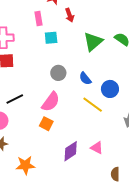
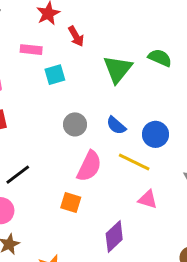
pink rectangle: (38, 18) -> (31, 50), turned -64
pink semicircle: (51, 102) -> (89, 166), moved
pink triangle: (97, 148) -> (148, 199), moved

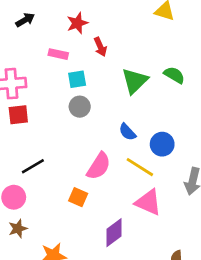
gray circle: (75, 124) -> (80, 107), moved
pink triangle: (148, 199) -> (148, 202), size x1.5

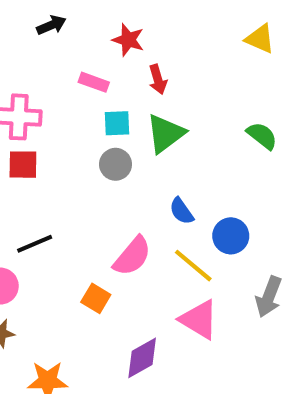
red star: (77, 23) -> (128, 40), turned 30
green triangle: (135, 81) -> (165, 134), moved

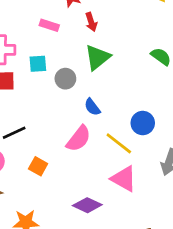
cyan square: (117, 123) -> (38, 64), moved
blue semicircle: (181, 211) -> (92, 107), moved
orange square: (96, 298) -> (38, 166), moved
purple diamond: (142, 358) -> (87, 205), turned 56

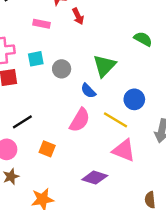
green triangle: (98, 57) -> (104, 66), moved

